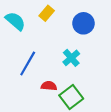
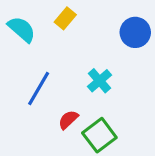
blue circle: (83, 23) -> (135, 32), moved
red semicircle: (49, 86) -> (68, 120), turned -48

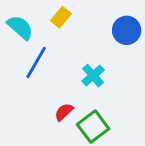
blue line: (39, 88) -> (36, 62), moved

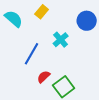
blue line: (36, 62) -> (32, 54), moved
cyan cross: (93, 76) -> (61, 40), moved

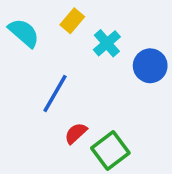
blue circle: (87, 21) -> (150, 66), moved
cyan cross: (61, 40) -> (107, 43), moved

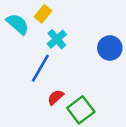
yellow rectangle: (72, 21) -> (43, 14), moved
cyan cross: (107, 43) -> (57, 39), moved

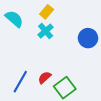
yellow rectangle: (43, 14) -> (47, 12), moved
blue line: (40, 68) -> (20, 82), moved

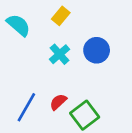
cyan cross: (46, 31) -> (59, 54), moved
blue circle: (88, 38) -> (97, 50), moved

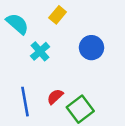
cyan cross: (59, 54) -> (40, 51), moved
blue line: (26, 107) -> (25, 102), turned -40

